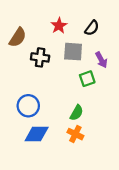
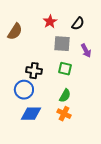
black cross: (40, 57) -> (34, 71), moved
green square: (87, 79) -> (65, 69), moved, turned 32

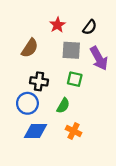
brown semicircle: (15, 32) -> (30, 48), moved
purple arrow: (86, 51) -> (99, 58), size x1.5
green semicircle: (65, 96) -> (63, 106), moved

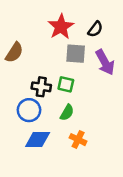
red star: (57, 25) -> (61, 27), size x1.5
brown semicircle: (30, 48) -> (14, 52), moved
green square: (75, 79) -> (66, 84), moved

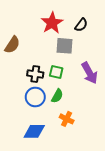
purple arrow: (105, 62) -> (90, 73), moved
blue circle: (29, 110) -> (35, 97), moved
blue diamond: (38, 140) -> (34, 131), moved

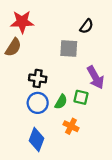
red star: (52, 23) -> (22, 22), moved, turned 30
green square: (56, 72) -> (81, 97), moved
blue diamond: (34, 131) -> (37, 140), turned -70

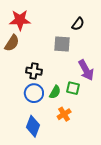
orange cross: (71, 126) -> (64, 114), turned 32

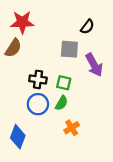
purple arrow: (86, 70) -> (94, 65), moved
green square: (73, 88) -> (64, 83), moved
blue diamond: (33, 126) -> (18, 137), moved

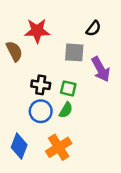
red star: (22, 22) -> (37, 31), moved
brown semicircle: (13, 48) -> (14, 51), turned -60
orange cross: (72, 128) -> (59, 147), moved, size x1.5

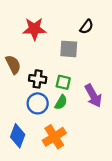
brown semicircle: (14, 51) -> (13, 64), moved
purple arrow: (101, 69) -> (93, 96), moved

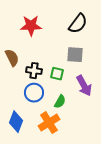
black semicircle: (87, 27) -> (78, 24), size x1.5
gray square: (69, 49) -> (75, 55), moved
green semicircle: (61, 102) -> (60, 102), moved

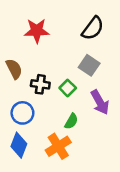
gray square: (75, 55) -> (89, 65), turned 30
green square: (57, 74) -> (68, 88), turned 32
blue circle: (34, 93) -> (22, 113), moved

